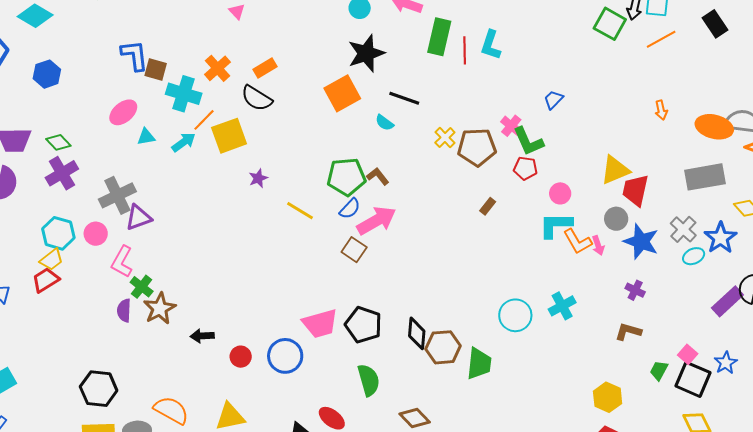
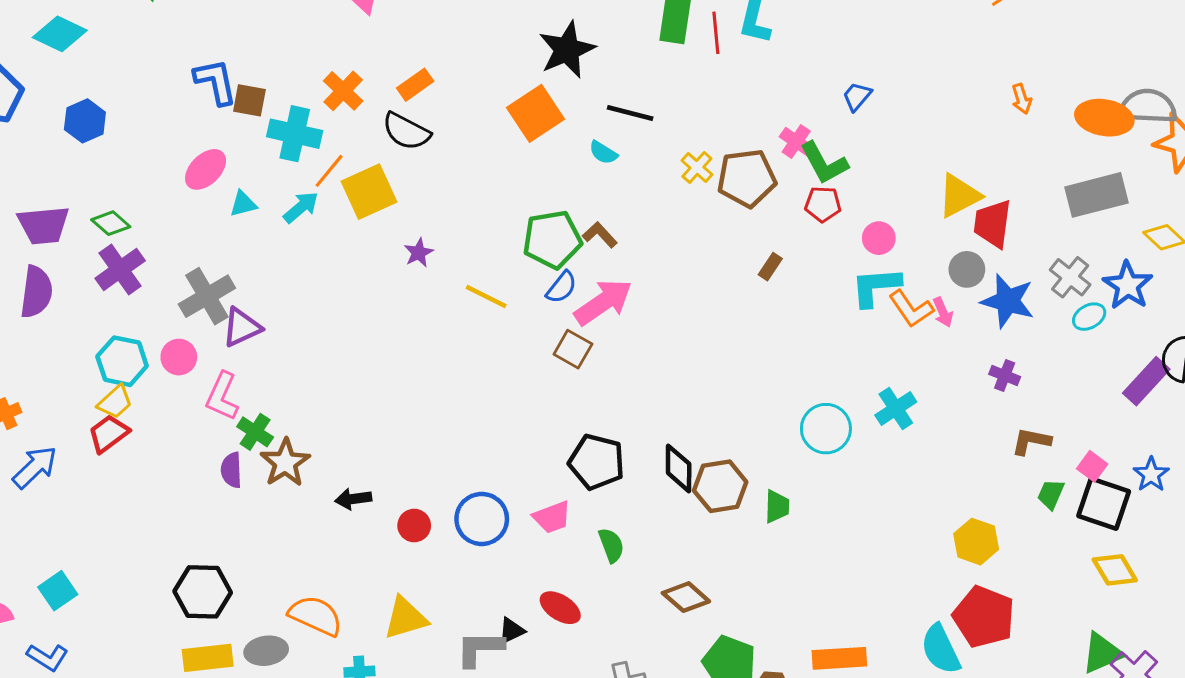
pink trapezoid: (320, 324) -> (552, 517), moved, size x0.7
brown L-shape: (628, 332) -> (1031, 441), moved
green trapezoid: (479, 364) -> (777, 507), size x0.7
green semicircle: (369, 380) -> (611, 545), size x0.7

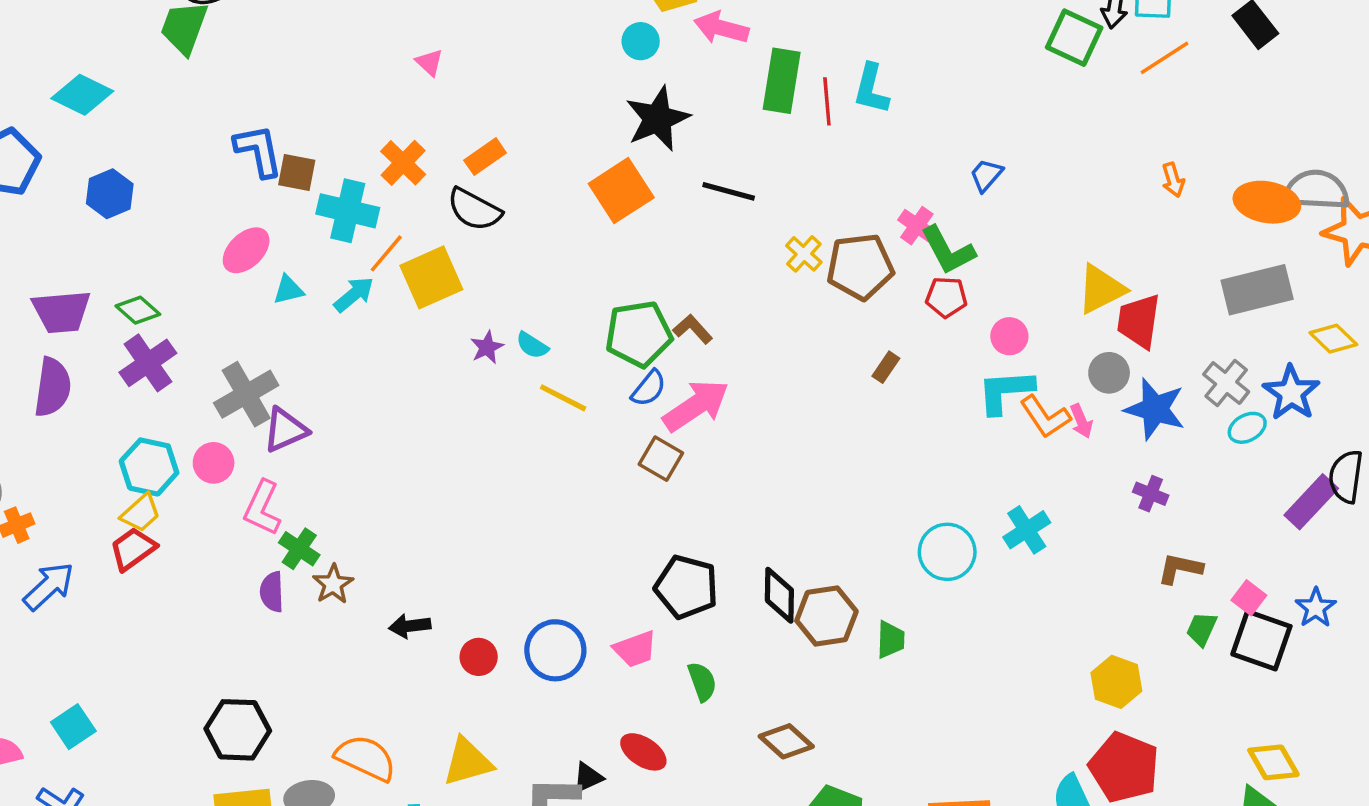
cyan semicircle: (603, 153) -> (532, 345), moved
brown star: (285, 463) -> (333, 584), size x0.7
yellow diamond: (1115, 570) -> (1273, 762), moved

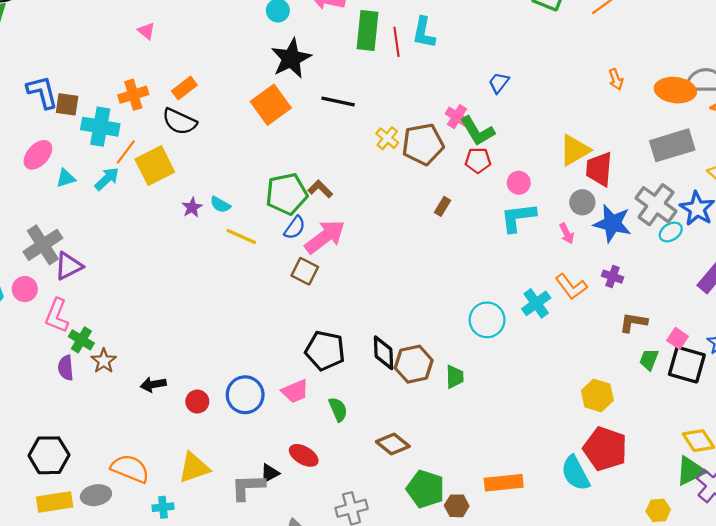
orange cross: (403, 163) -> (133, 95), turned 32
gray cross: (1226, 383) -> (656, 205), size x1.4
orange L-shape: (1045, 417) -> (571, 287), moved

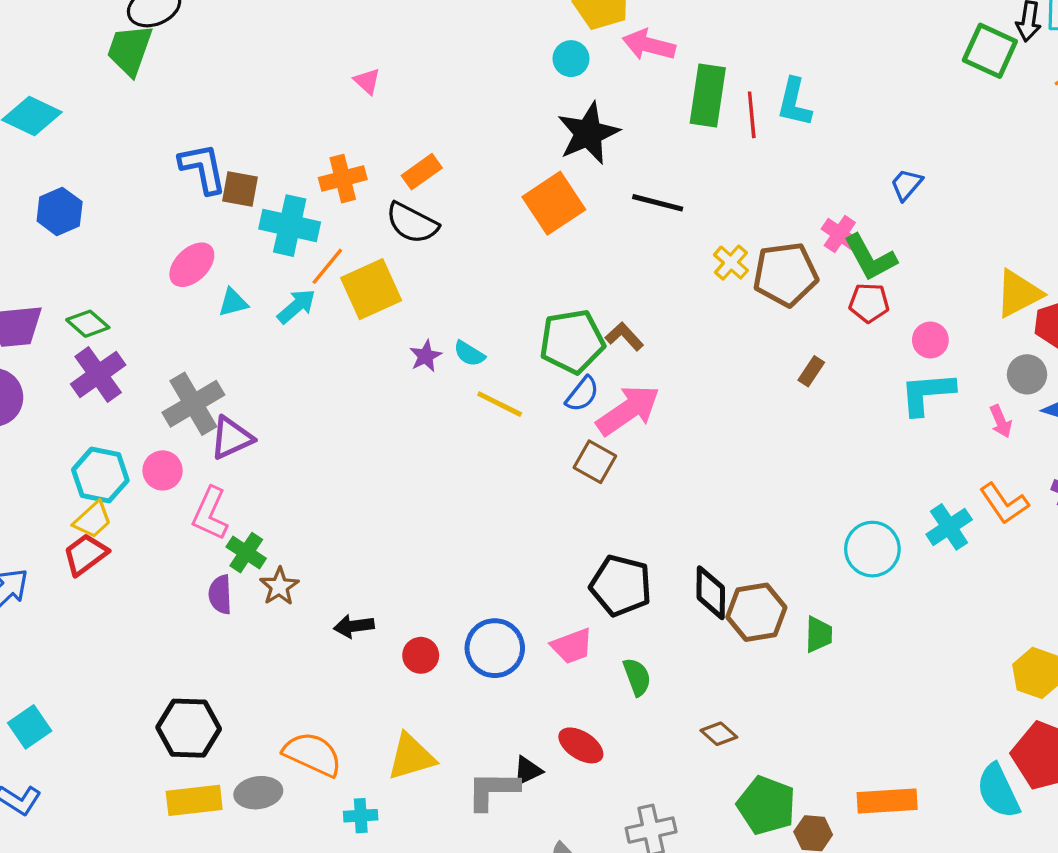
brown diamond: (393, 444) -> (719, 734), size x0.7

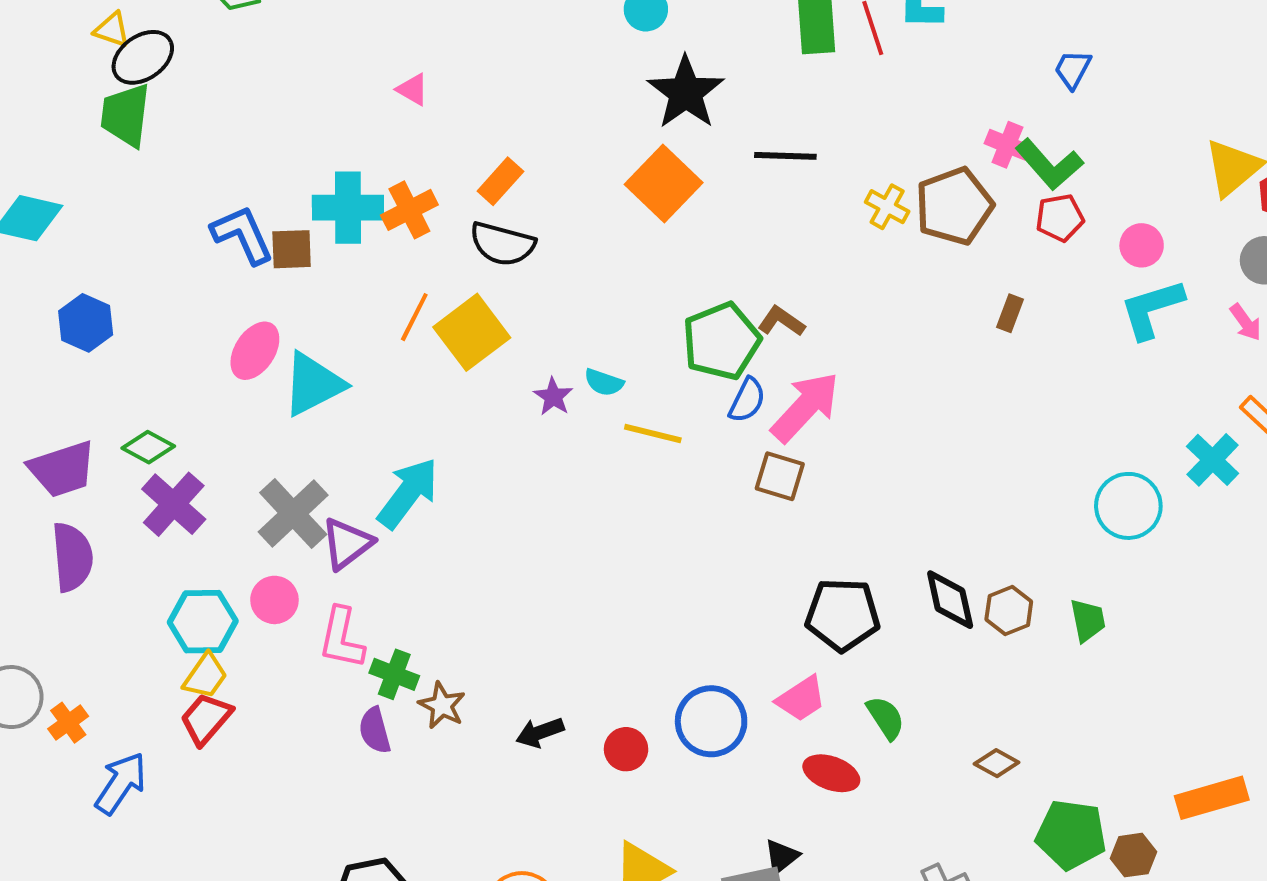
cyan cross: (290, 226) -> (348, 208), moved
cyan triangle: (233, 302) -> (313, 384), size x1.8
cyan arrow: (296, 306) -> (408, 493), moved, size x1.5
brown hexagon: (756, 612) -> (1009, 611), size x0.7
red ellipse: (581, 745) -> (831, 773), moved

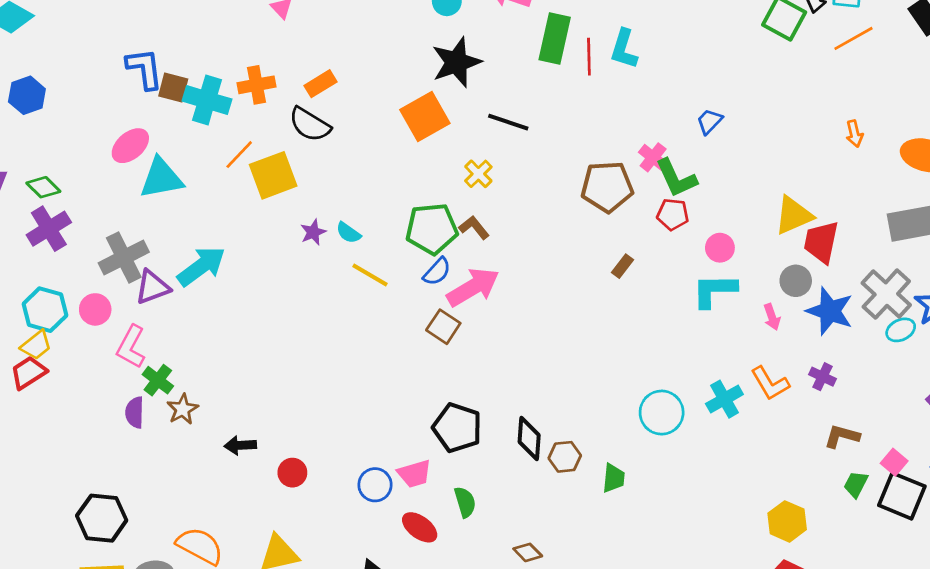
yellow cross: (887, 207) -> (478, 174), moved
cyan cross: (348, 208) -> (207, 100), moved
blue circle: (711, 721) -> (375, 485), moved, size x0.7

